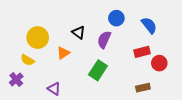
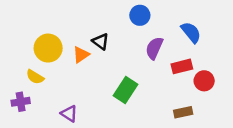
blue circle: (116, 18) -> (140, 15), moved
purple semicircle: (104, 40) -> (154, 48), moved
orange triangle: (63, 53) -> (81, 55), moved
purple cross: (16, 79) -> (21, 102), turned 32

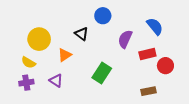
blue circle: (140, 15) -> (103, 16), moved
orange triangle: (81, 55) -> (65, 55), moved
purple cross: (21, 102) -> (26, 83), moved
purple triangle: (69, 114) -> (56, 80), moved

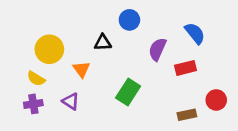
black triangle: (82, 34) -> (103, 43), turned -40
orange triangle: (65, 55) -> (81, 69), turned -32
red circle: (165, 66) -> (216, 100), moved

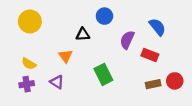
yellow circle: (49, 49) -> (30, 21), moved
red rectangle: (186, 68) -> (150, 55), turned 35
green rectangle: (128, 92) -> (103, 74), turned -60
brown rectangle: (187, 115) -> (153, 84), moved

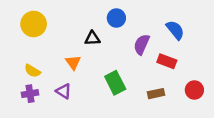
brown rectangle: (153, 84) -> (156, 94), moved

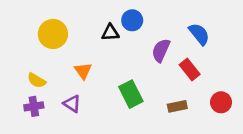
yellow circle: (34, 24) -> (53, 34), moved
black triangle: (92, 38) -> (110, 33), moved
red rectangle: (167, 61) -> (190, 70), turned 30

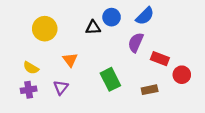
blue semicircle: (199, 34) -> (145, 16), moved, turned 84
red rectangle: (190, 70) -> (160, 59), turned -30
red circle: (221, 102) -> (182, 75), moved
purple triangle: (72, 104) -> (61, 87), turned 35

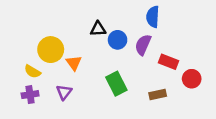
blue semicircle: (145, 16) -> (153, 17), turned 138
blue circle: (112, 17) -> (118, 40), moved
yellow circle: (45, 29) -> (51, 50), moved

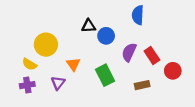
purple semicircle: (143, 45) -> (129, 52), moved
red rectangle: (169, 62) -> (152, 56), turned 35
orange triangle: (74, 63) -> (73, 64), moved

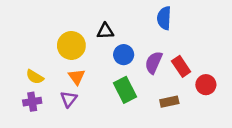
blue circle: (106, 36) -> (124, 55), moved
yellow circle: (46, 45) -> (71, 45), moved
orange triangle: (73, 64) -> (77, 77), moved

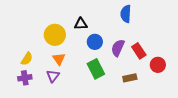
yellow semicircle: (35, 77) -> (27, 59), turned -88

